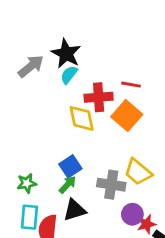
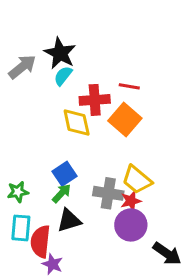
purple circle: (132, 214) -> (131, 225), size x1.4
red star: (146, 224) -> (131, 201), moved

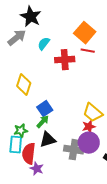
black star: (60, 53) -> (31, 17), moved
orange square: (125, 120) -> (85, 33), moved
yellow diamond: (77, 123) -> (24, 85), moved, turned 30
green star: (18, 192) -> (21, 131), moved
gray cross: (108, 193) -> (74, 150), moved

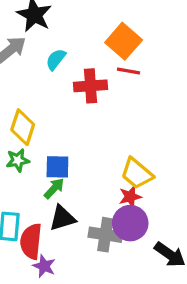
blue square: (45, 109) -> (57, 167), turned 35
green star: (21, 131) -> (18, 160), moved

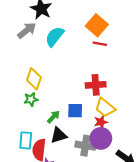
cyan semicircle: (56, 59) -> (55, 37), size x1.5
red cross: (90, 86) -> (96, 85), moved
blue square: (57, 167) -> (75, 111), moved

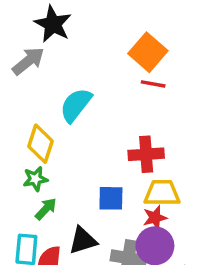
cyan semicircle: (55, 37) -> (76, 105), moved
yellow trapezoid: (105, 108) -> (162, 193), turned 140
green arrow: (54, 117) -> (46, 209), moved

